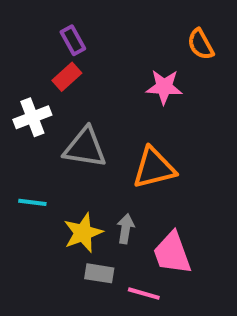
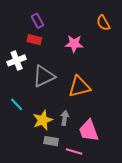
red rectangle: (67, 77) -> (34, 40), turned 56
pink star: (164, 87) -> (74, 44), moved
gray triangle: (85, 148) -> (44, 76), turned -35
cyan line: (32, 202) -> (17, 104), turned 40

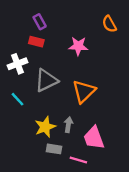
orange triangle: (79, 87) -> (84, 91), turned -30
cyan line: (17, 104) -> (17, 99), moved

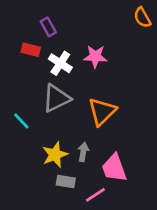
orange semicircle: (109, 24) -> (142, 17), moved
red rectangle: (36, 42) -> (31, 50), moved
white cross: (17, 64) -> (60, 63), moved, turned -36
pink line: (78, 160) -> (95, 195), turned -49

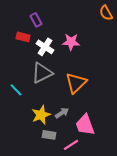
gray arrow: (83, 152) -> (62, 113), turned 48

